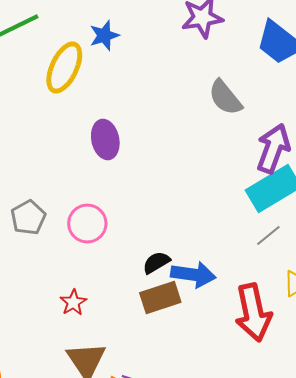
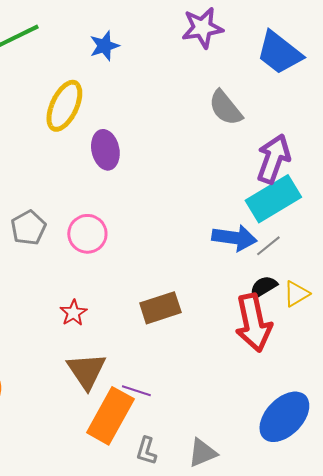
yellow ellipse: (64, 68) -> (64, 106), moved
black semicircle: (156, 262) -> (263, 287), moved
blue arrow: (193, 274) -> (234, 238), moved

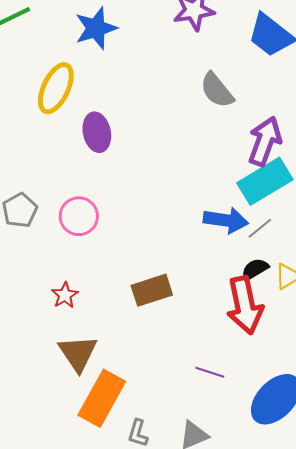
blue star: (104, 46) -> (96, 28), size x1.4
purple line: (136, 391) -> (210, 372), moved

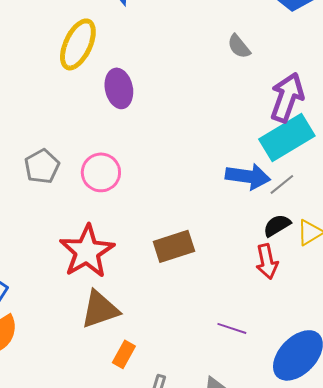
gray semicircle: (217, 90) -> (239, 46), size x0.7
red star: (65, 295) -> (87, 251), size x2.0
red arrow: (245, 305) -> (267, 261), size x0.6
brown triangle: (78, 353) -> (100, 309), turned 45
orange rectangle: (102, 398) -> (124, 354), size x0.5

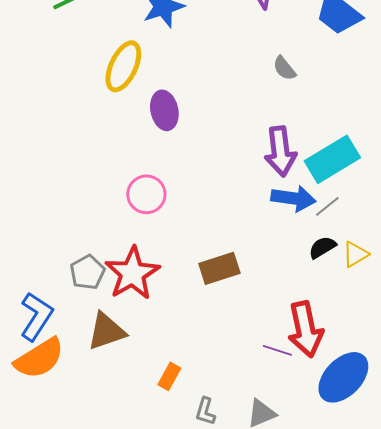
purple arrow: (287, 97) -> (280, 151), moved, turned 153
gray pentagon: (42, 166) -> (87, 272), moved
red arrow: (267, 261) -> (305, 329), moved, size x1.6
brown triangle: (100, 309) -> (106, 331), moved

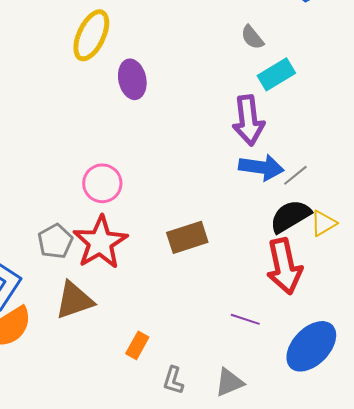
cyan rectangle: (332, 159) -> (276, 74), moved, size x0.7
pink circle: (146, 194) -> (102, 183), moved
black semicircle: (322, 247) -> (290, 216), size x1.5
red arrow: (305, 329) -> (284, 266), moved

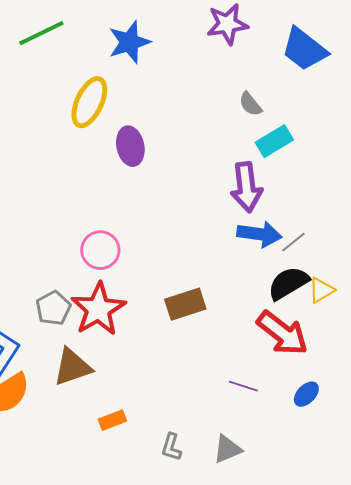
red arrow: (284, 266) -> (282, 333), turned -40
orange rectangle: (137, 345) -> (112, 420), moved, turned 40
blue ellipse: (311, 346) -> (306, 394), moved, size x0.5

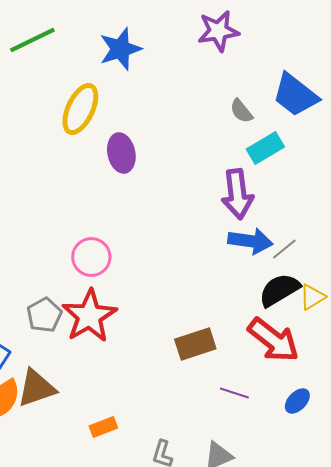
blue trapezoid: (304, 49) -> (295, 95), moved
brown rectangle: (185, 304) -> (195, 344), moved
brown triangle: (72, 367) -> (36, 388), moved

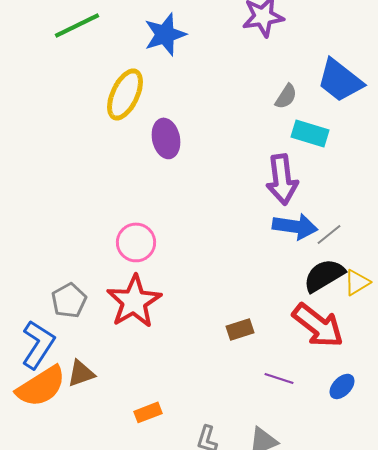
gray semicircle: (241, 111) -> (286, 96), turned -108
cyan rectangle: (265, 148) -> (310, 133), turned 48
gray pentagon: (44, 315) -> (69, 300), moved
brown rectangle: (195, 344) -> (240, 329), size x0.7
brown triangle: (36, 388) -> (81, 373), size x0.7

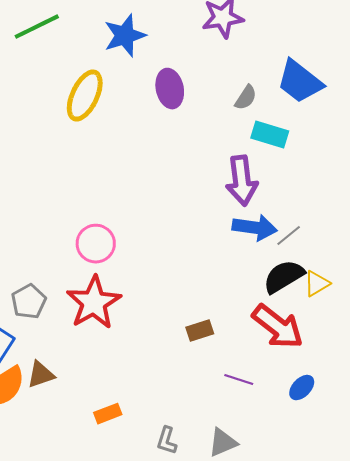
purple ellipse: (166, 138) -> (170, 89), moved

